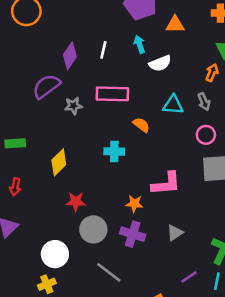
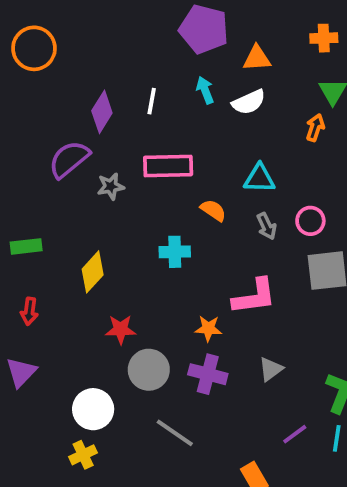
white semicircle: (160, 63) -> (249, 102), moved
gray arrow: (204, 102) -> (267, 226), moved

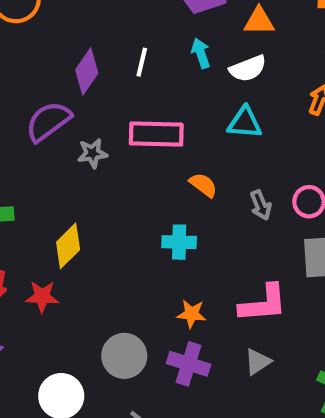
cyan triangle: (259, 178) -> (245, 123), moved
cyan cross: (175, 252) -> (179, 242), moved
pink L-shape: (254, 297) -> (263, 303), moved
red star: (121, 329) -> (42, 297), moved

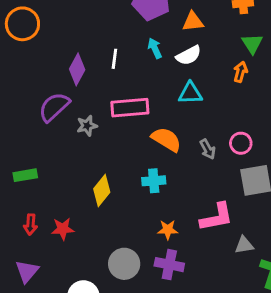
orange semicircle: (203, 185) -> (166, 139), size x1.5
yellow diamond: (68, 246) -> (102, 191), moved
gray triangle: (258, 362) -> (244, 245), moved, turned 30

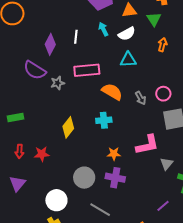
green triangle: (252, 44) -> (154, 19), moved
purple semicircle: (54, 107) -> (35, 70), turned -105
gray triangle: (244, 245) -> (167, 164), turned -40

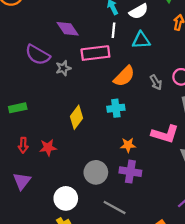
white line: (76, 37) -> (114, 30), moved
purple diamond: (50, 44) -> (68, 29), moved, turned -60
orange semicircle: (112, 92) -> (124, 76), turned 105
pink L-shape: (147, 145) -> (165, 134), turned 30

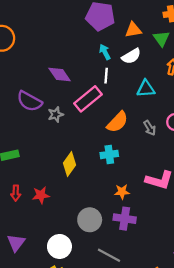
cyan triangle: (141, 40) -> (146, 89), moved
pink rectangle: (95, 53) -> (88, 99), turned -32
purple triangle: (22, 181) -> (16, 243), moved

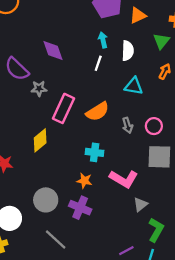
orange triangle: (133, 30) -> (138, 15), moved, turned -30
white semicircle: (131, 56) -> (128, 51), turned -72
pink rectangle: (88, 99) -> (63, 108), moved, turned -40
cyan cross: (109, 154) -> (95, 152), moved

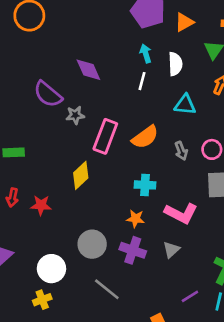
gray triangle: (140, 204) -> (171, 250), moved

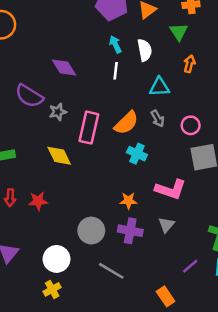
gray arrow: (181, 151) -> (158, 118), moved
yellow diamond: (81, 175) -> (59, 156), moved, turned -64
cyan cross: (145, 185) -> (137, 154), moved, turned 30

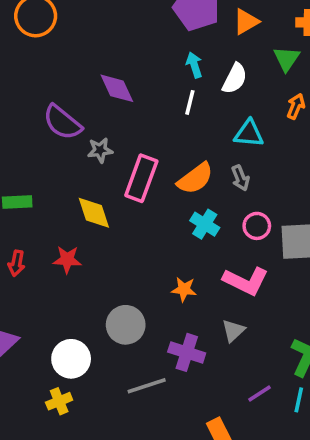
white semicircle: (145, 50) -> (235, 79), turned 30
pink circle: (191, 125) -> (257, 226), moved
red star: (38, 201) -> (67, 260), moved
purple cross: (130, 231) -> (187, 352), moved
gray line: (111, 271) -> (147, 386), turned -56

